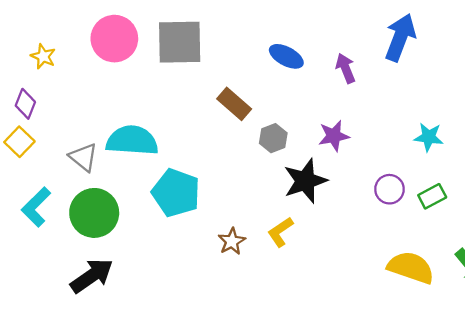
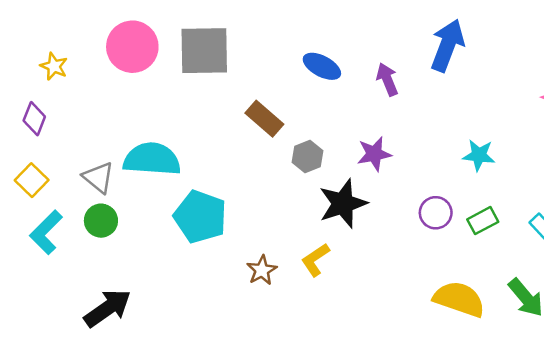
yellow square: (19, 142) -> (32, 180), moved
green circle: (94, 213) -> (101, 221), moved, size x0.6

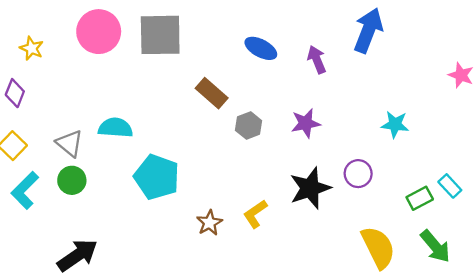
cyan semicircle: (152, 159) -> (115, 128), size x0.7
black star: (343, 204) -> (310, 188), moved
green rectangle: (483, 221) -> (420, 198), moved
yellow semicircle: (459, 299) -> (378, 247), turned 45

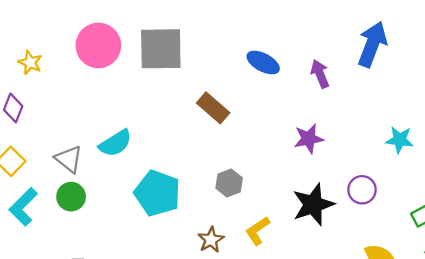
gray hexagon: (249, 126) -> (229, 183), moved
cyan semicircle: (115, 128) -> (115, 143), turned 144

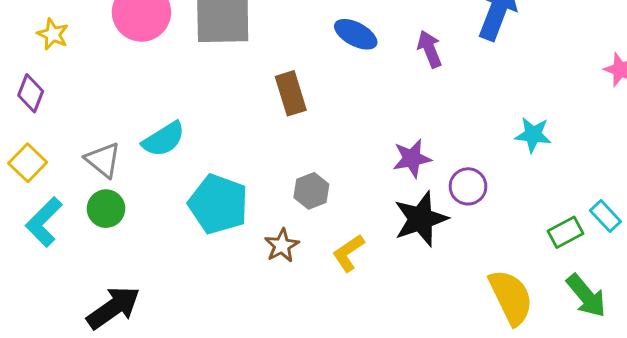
brown rectangle: (213, 108) -> (291, 93), turned 32
purple star: (309, 139) -> (412, 158), moved
purple circle: (362, 190) -> (468, 186), moved
brown star: (211, 240) -> (282, 246), moved

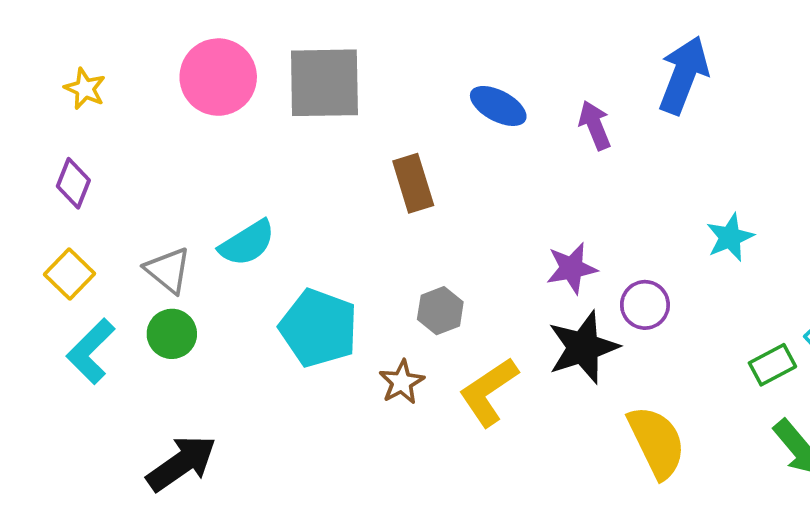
yellow star: (53, 34) -> (85, 89), moved
cyan star: (533, 135) -> (730, 237), turned -30
yellow L-shape: (348, 253) -> (489, 392), size x1.4
yellow semicircle: (511, 297) -> (657, 442), moved

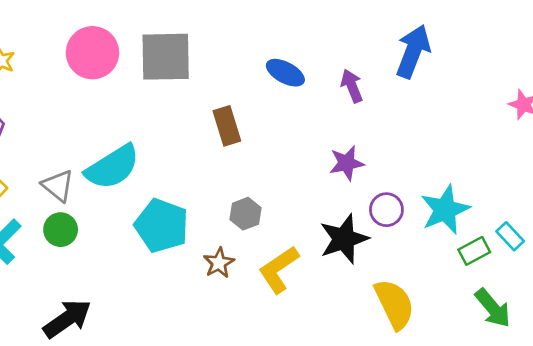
cyan star: (730, 237) -> (445, 210), moved, size x1.5
cyan semicircle: (247, 243) -> (112, 167), size x1.4
purple star: (572, 268) -> (347, 163), moved

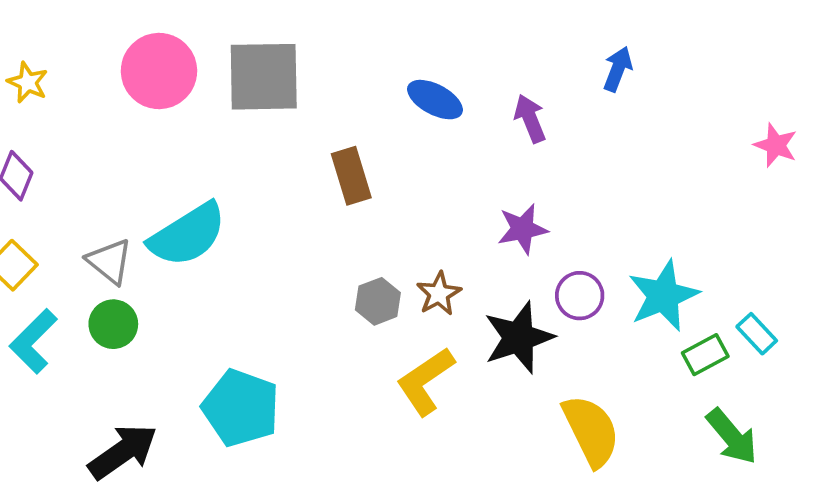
blue arrow: (413, 51) -> (618, 69), size x0.6
cyan pentagon: (162, 226) -> (241, 408), moved
brown star: (219, 263) -> (439, 294), moved

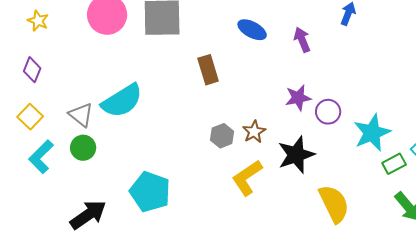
purple circle: (580, 296) -> (328, 112), moved

